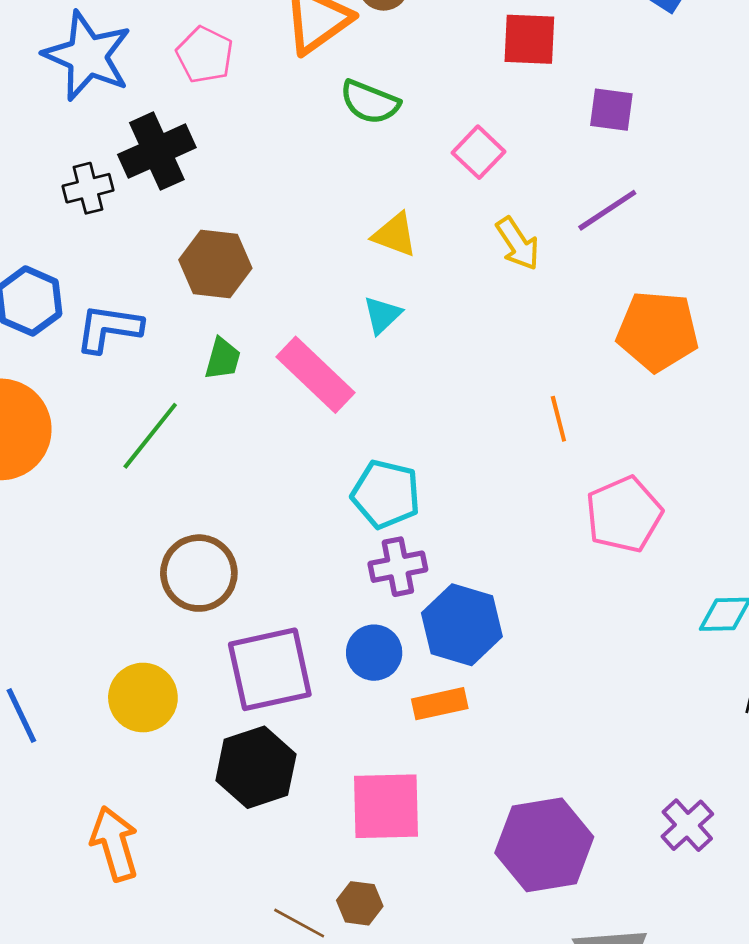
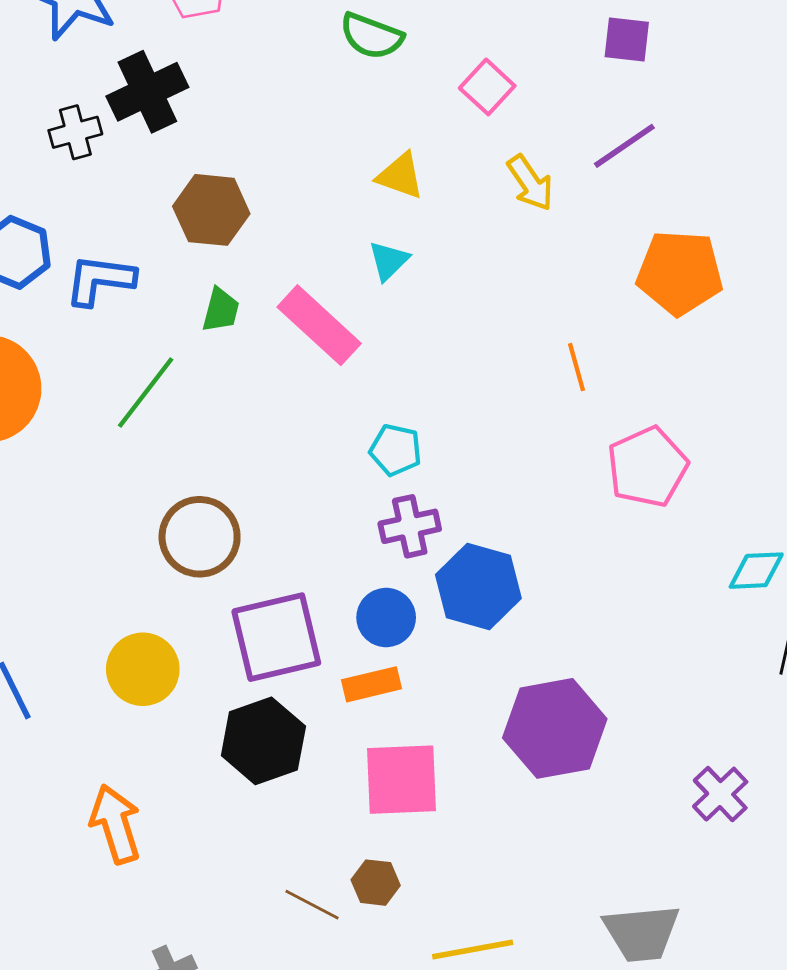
cyan pentagon: (386, 494) -> (396, 450), size x0.7
orange rectangle: (440, 704) -> (371, 684), moved
purple hexagon: (544, 845) -> (555, 728), moved

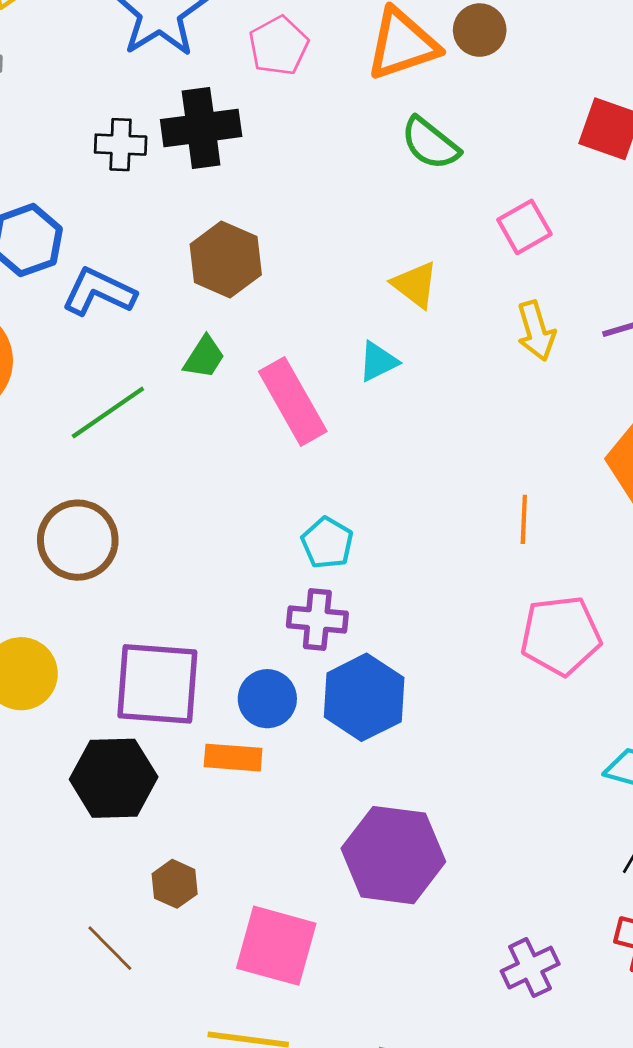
brown circle: (200, 537) -> (78, 540), moved
pink square: (402, 780) -> (276, 946), moved
brown hexagon: (376, 883) -> (175, 884), moved

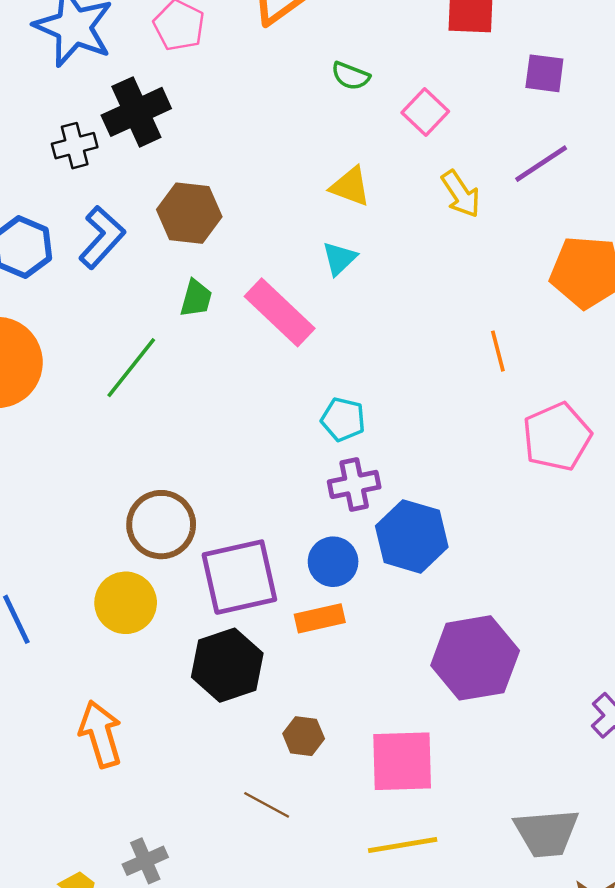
green semicircle: (430, 143) -> (351, 76), moved, size x0.7
blue L-shape: (99, 292) -> (102, 237), moved, turned 124
brown circle: (78, 540) -> (161, 525), moved

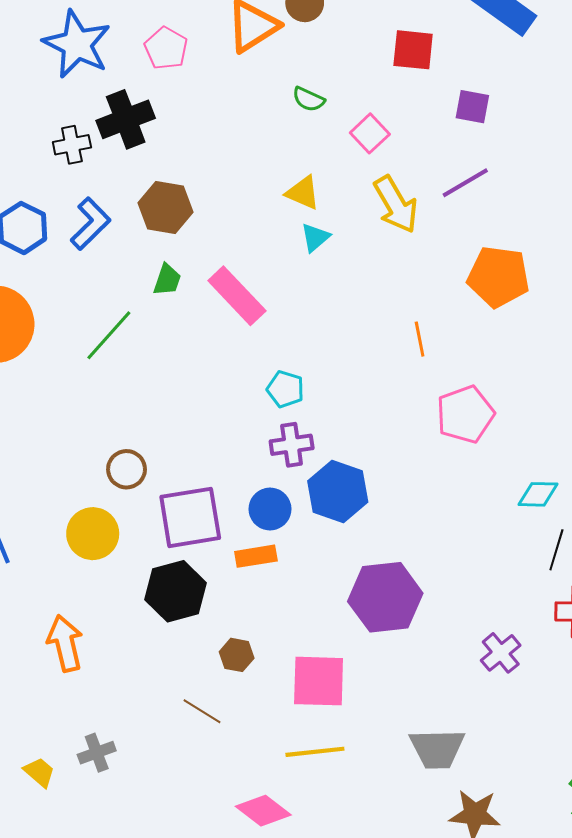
yellow arrow: (461, 194) -> (396, 204), size x1.4
cyan triangle: (339, 258) -> (315, 237), moved
brown circle: (161, 525) -> (127, 469), size x0.7

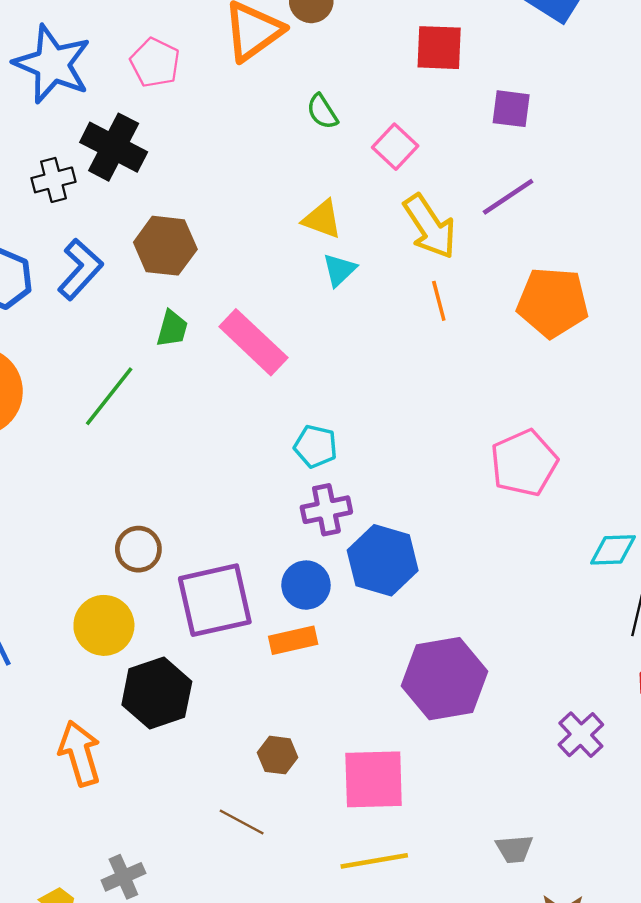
green semicircle: (309, 99) -> (322, 112), turned 36
black cross: (126, 119) -> (114, 147), turned -38
orange line: (420, 339) -> (439, 301), moved
black hexagon: (176, 591) -> (157, 693), moved
gray trapezoid: (437, 749) -> (514, 849), size x0.6

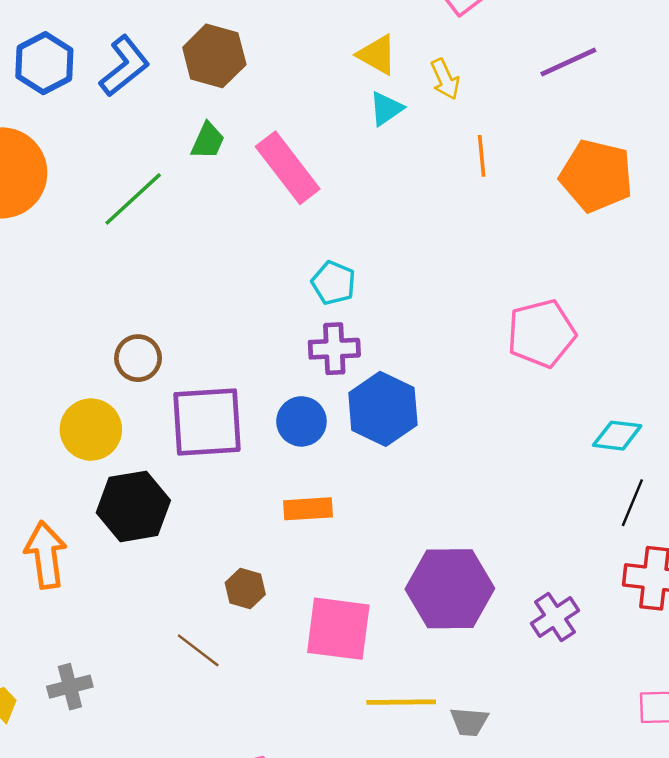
yellow arrow: (430, 226) -> (445, 79), moved, size x0.6
orange rectangle: (293, 640) -> (308, 509), moved
purple hexagon: (445, 679) -> (450, 589), moved
yellow line: (374, 861) -> (401, 702), moved

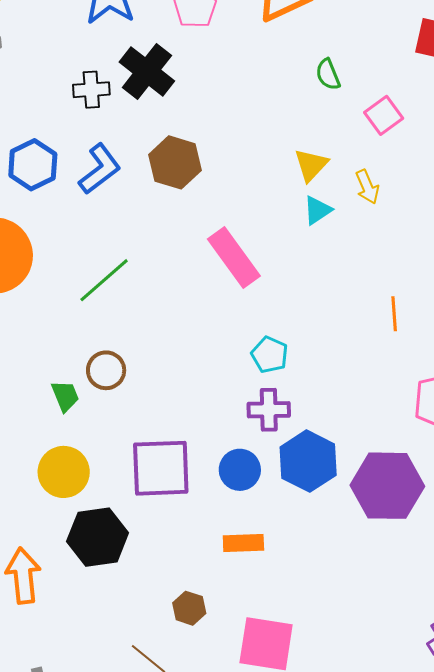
yellow triangle: (377, 55) -> (311, 165), turned 42
green trapezoid: (208, 141) -> (65, 396), moved, turned -48
orange line: (482, 156) -> (394, 314), moved
brown circle: (138, 358) -> (106, 370), moved
purple hexagon: (450, 589) -> (387, 486), moved

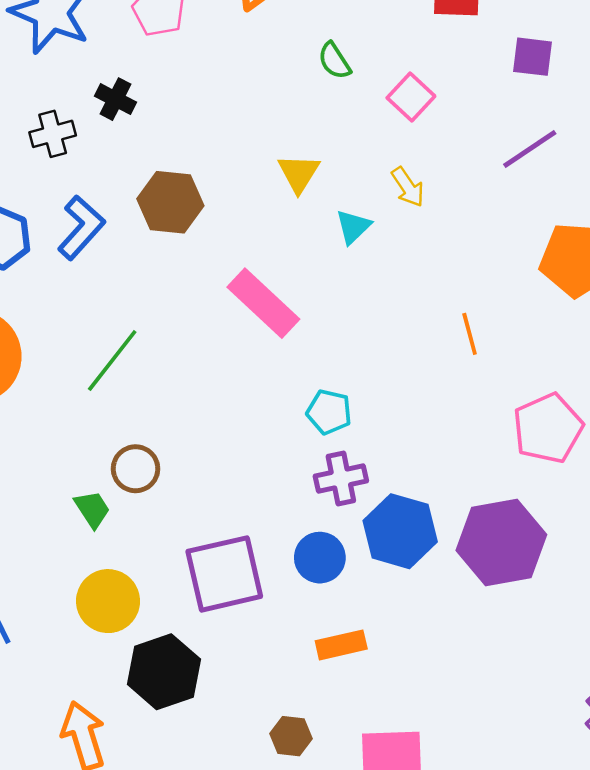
black cross: (147, 71) -> (116, 99), size x0.6
yellow triangle: (311, 165) -> (299, 173), moved

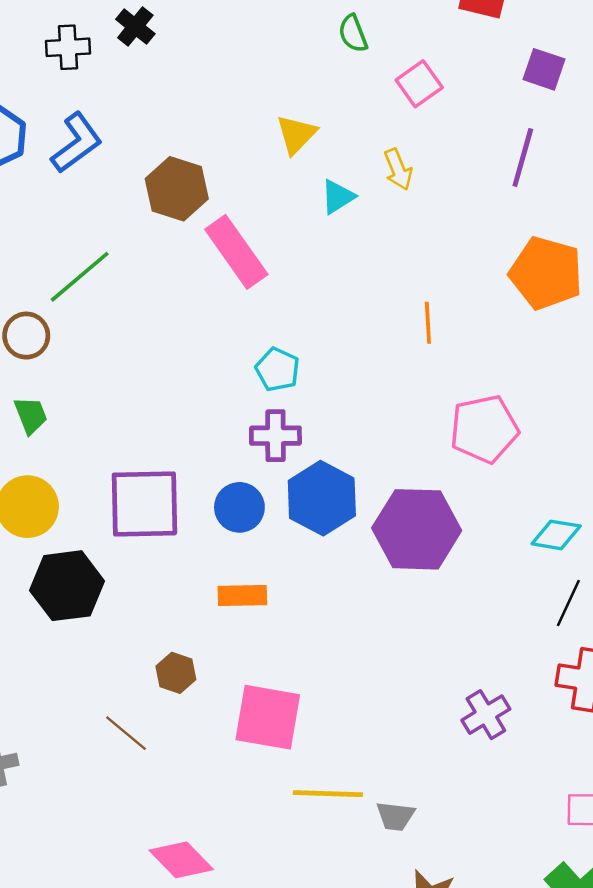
purple line: (530, 149) -> (523, 157), turned -52
brown hexagon: (170, 202) -> (177, 189), moved
brown circle: (136, 469) -> (26, 336), moved

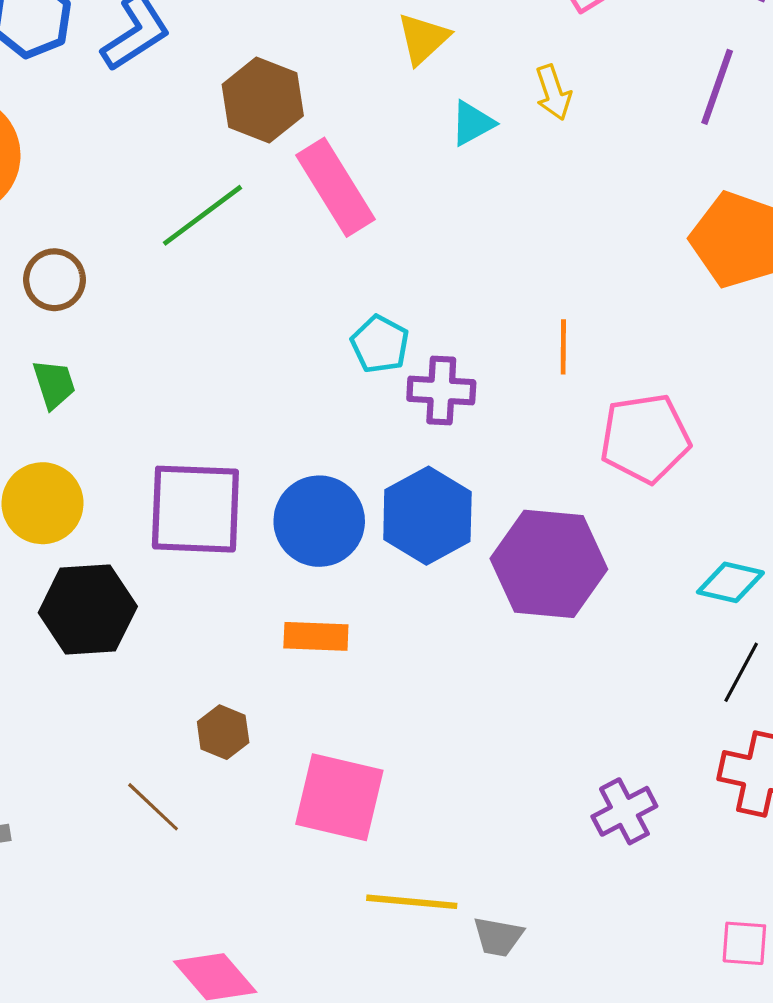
green line: (80, 277) -> (203, 215), moved
orange line: (428, 323) -> (563, 347), moved
purple cross: (275, 436) -> (441, 391), moved
blue circle: (239, 507) -> (319, 521), size x1.4

